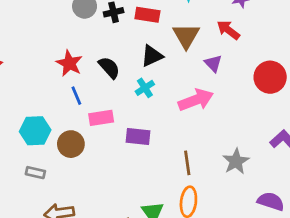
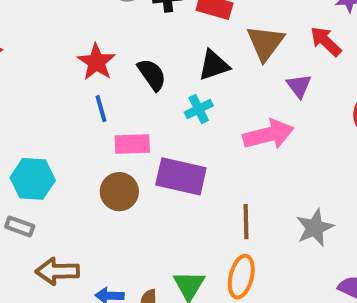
cyan hexagon: (35, 131) -> (33, 179), moved
purple rectangle: (138, 137) -> (181, 176), size x1.4
brown circle: (71, 144) -> (119, 192), moved
gray rectangle: (35, 173) -> (20, 226), moved

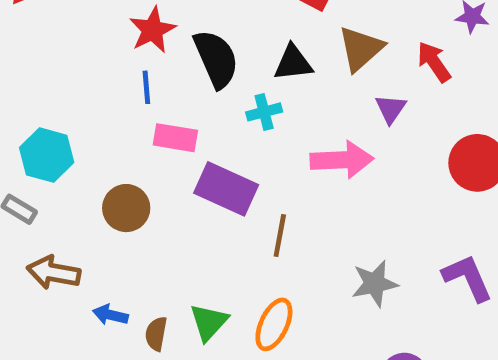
black semicircle: (152, 75) -> (216, 59), size x1.4
brown circle: (119, 192) -> (126, 208), moved
brown line: (246, 222) -> (280, 236), moved

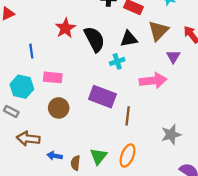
blue line: (146, 87) -> (31, 51), moved
pink rectangle: (175, 138) -> (53, 77), moved

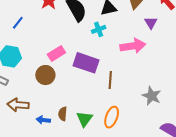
blue line: (31, 51) -> (18, 23), turned 48
pink rectangle: (53, 77) -> (56, 53), moved, turned -36
gray star: (171, 135) -> (152, 96), turned -30
brown semicircle: (75, 163) -> (63, 114), moved

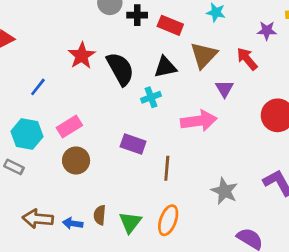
pink rectangle: (56, 53) -> (69, 126), moved
purple rectangle: (86, 63) -> (133, 144), size x0.7
brown arrow: (18, 105) -> (38, 219), moved

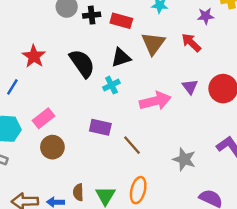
red star: (82, 56) -> (34, 56), moved
purple triangle: (224, 89) -> (190, 87), moved
brown line: (167, 168) -> (132, 145), turned -40

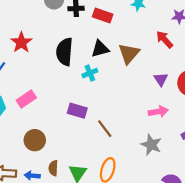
brown triangle: (153, 43) -> (129, 54), moved
black semicircle: (82, 63) -> (65, 52), turned -144
pink arrow: (155, 101) -> (158, 112), moved, size x0.7
brown circle: (52, 147) -> (35, 140), moved

